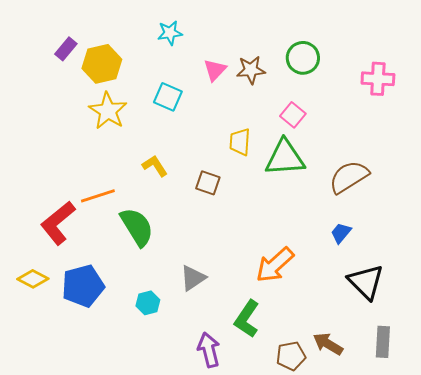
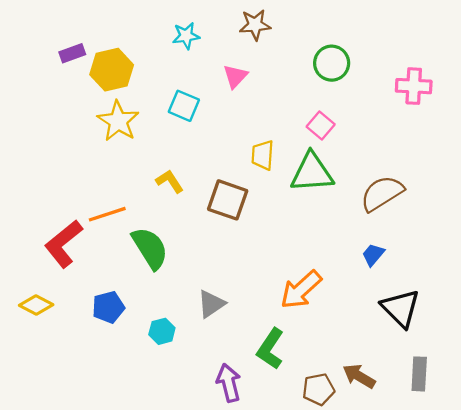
purple rectangle: (66, 49) -> (72, 53), turned 30
brown star: (251, 70) -> (255, 25), moved
brown square: (208, 183) -> (228, 200), size x1.5
blue pentagon: (83, 286) -> (108, 307), moved, size x0.7

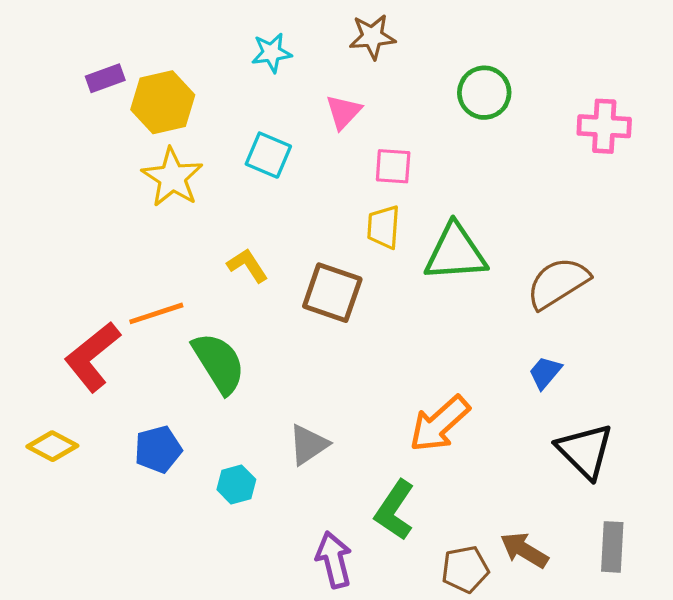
pink square: (321, 126) -> (393, 166), moved, turned -36

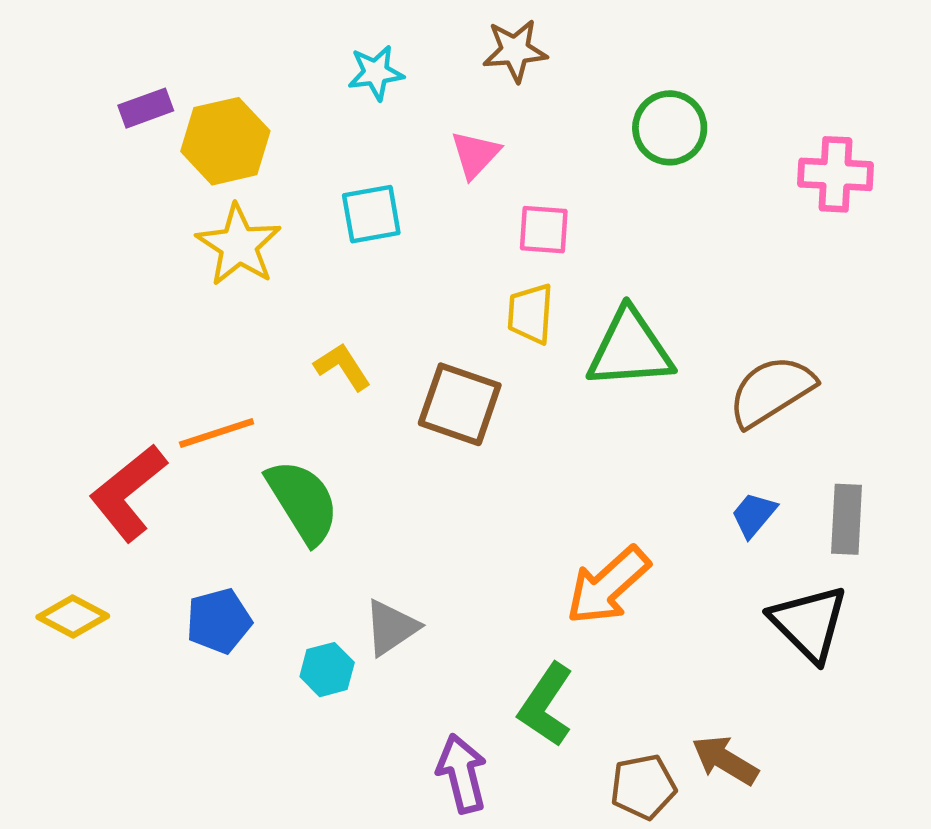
cyan square: (268, 155) -> (371, 214), turned -33
gray triangle: (308, 445) -> (391, 628), moved
gray rectangle: (612, 547) -> (847, 519), moved

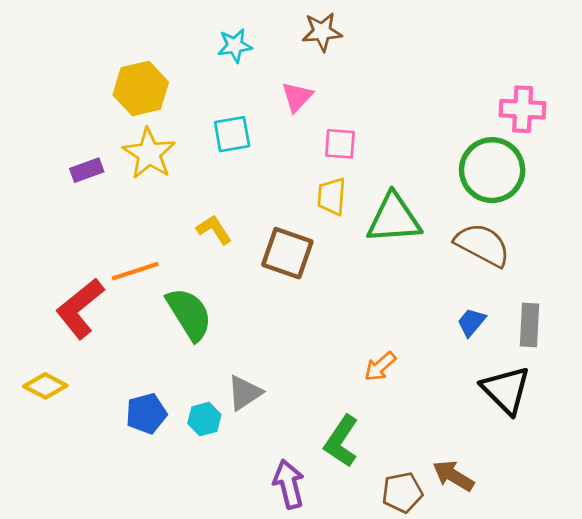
purple rectangle: (146, 108) -> (87, 170), moved
green circle: (670, 128) -> (492, 170), moved, size x1.4
brown semicircle: (771, 391) -> (482, 245), turned 60
orange arrow: (608, 586) -> (380, 367), size x0.6
blue pentagon: (219, 621) -> (146, 414), moved

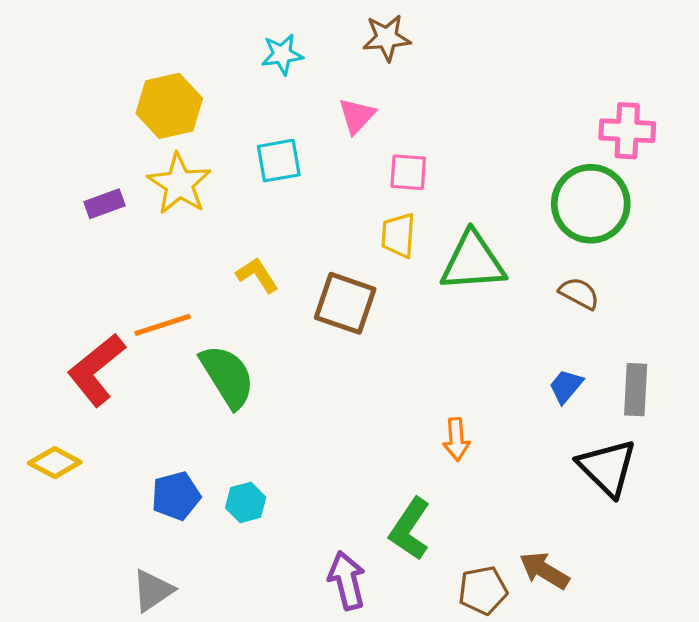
brown semicircle: (482, 245) -> (579, 293), size x0.6
orange arrow: (380, 367) -> (456, 439), turned -52
gray triangle: (244, 393) -> (153, 590), moved

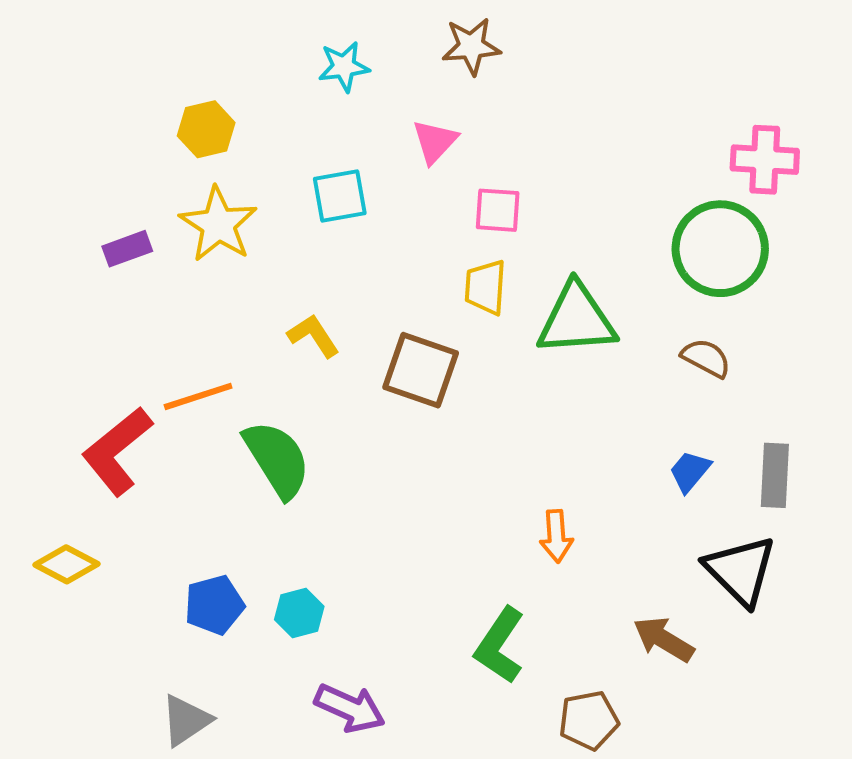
yellow hexagon: (169, 106) -> (206, 129), size x0.7
brown arrow: (544, 570) -> (664, 639), moved
purple arrow: (347, 580) -> (350, 708), moved, turned 128

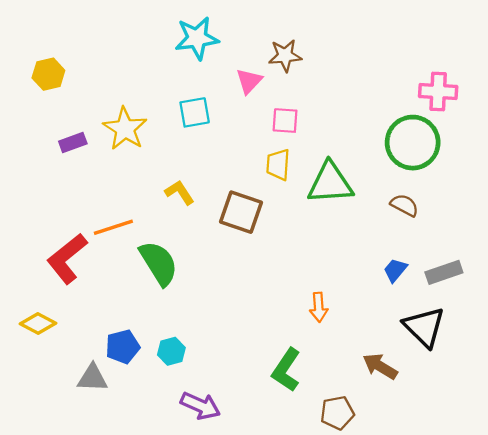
brown star: (471, 46) -> (285, 56), moved
cyan star: (344, 67) -> (197, 38), size x1.5
yellow hexagon: (206, 129) -> (48, 74), moved
gray rectangle: (775, 475) -> (444, 272), turned 68
gray triangle: (186, 720) -> (93, 378), moved, turned 36

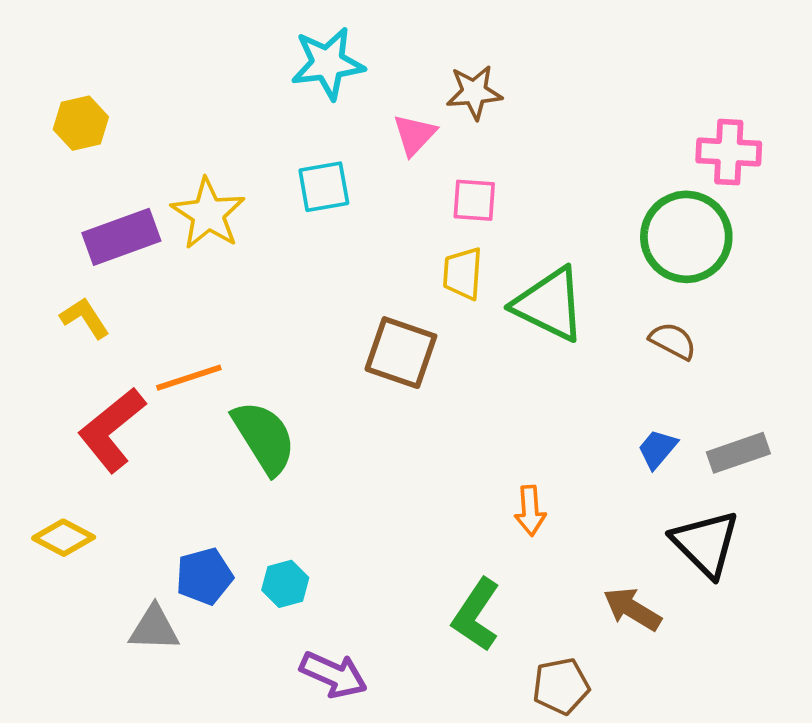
purple rectangle: (73, 143) -> (121, 237), size x1.6
green triangle: (330, 183) -> (549, 304), turned 30
yellow L-shape: (179, 192) -> (85, 318), moved

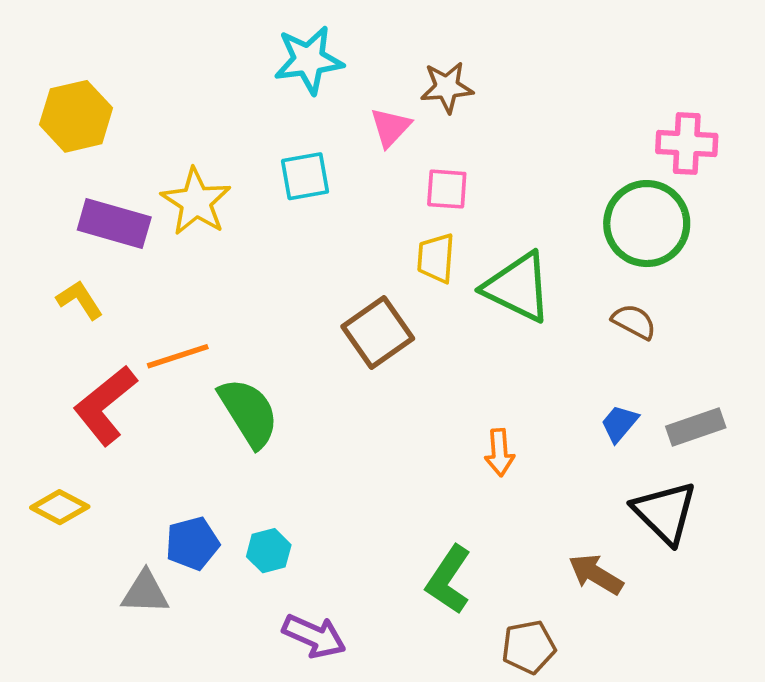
yellow hexagon: (81, 123) -> (76, 116), size x1.4
purple rectangle: (121, 237) -> (114, 224), turned 36
brown square: (401, 353) -> (378, 333), turned 36
orange arrow: (530, 511) -> (500, 453), moved

